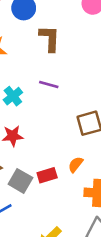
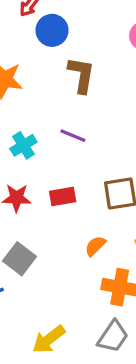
red rectangle: (47, 175) -> (63, 196), moved

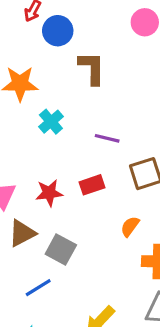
purple line: (73, 136) -> (107, 138), moved
cyan cross: (23, 145) -> (51, 122), moved

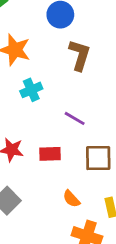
orange semicircle: (130, 226) -> (71, 199), turned -96

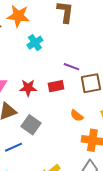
purple line: (75, 118) -> (72, 67), moved

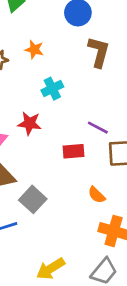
orange star: (18, 16) -> (34, 50), size x0.6
red star: (28, 88) -> (29, 123), moved

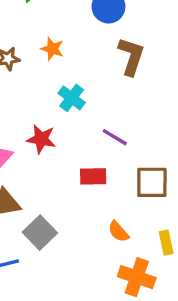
cyan cross: (52, 89) -> (72, 98), turned -30
purple line: (98, 128) -> (115, 137), moved

